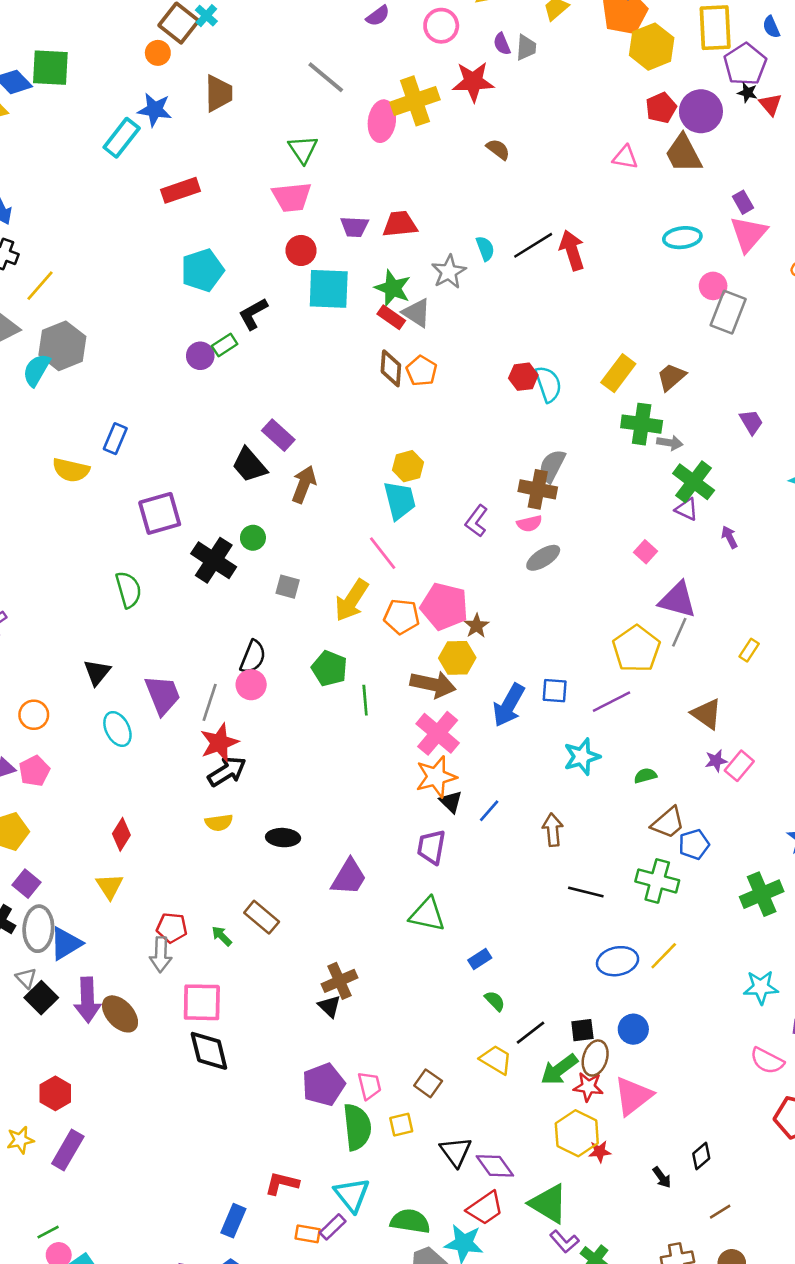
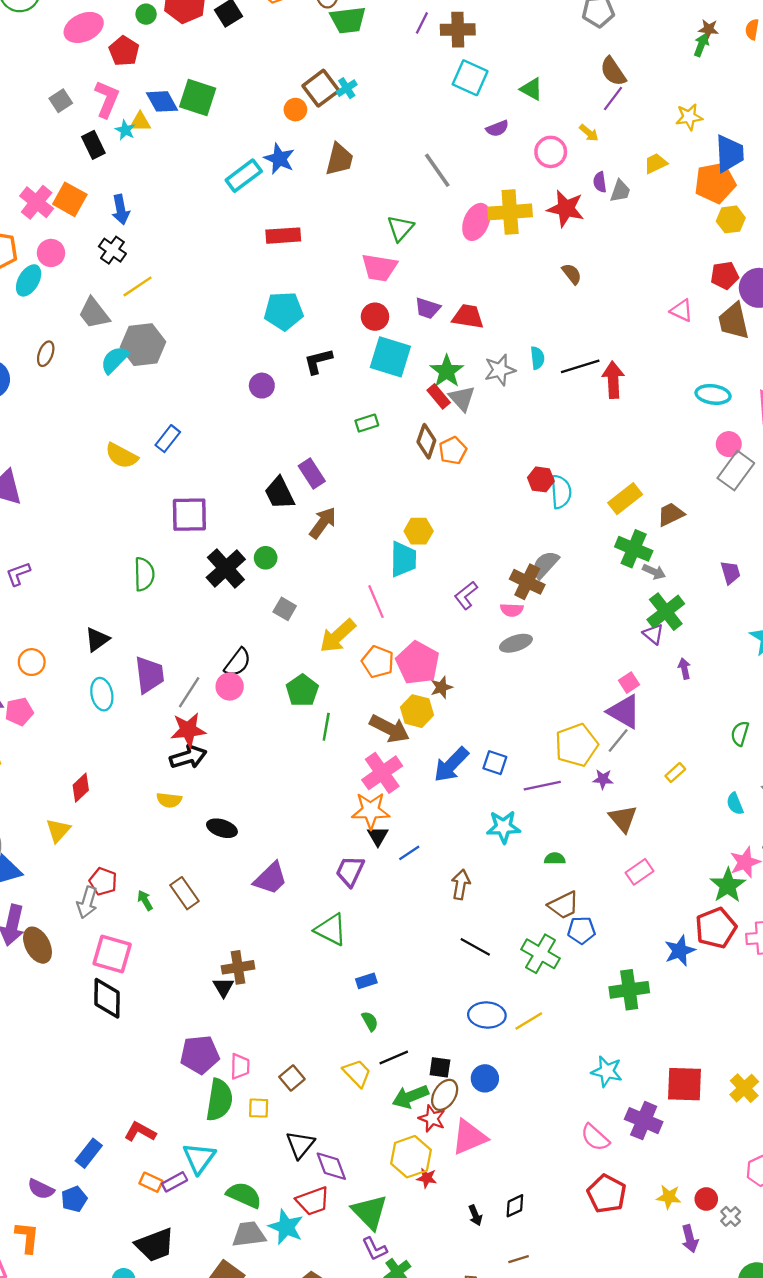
yellow hexagon: (652, 47) -> (731, 219), size x0.7
green rectangle: (225, 345) -> (367, 423), moved
pink square: (646, 552) -> (629, 683), moved
purple star: (716, 761) -> (603, 779), moved

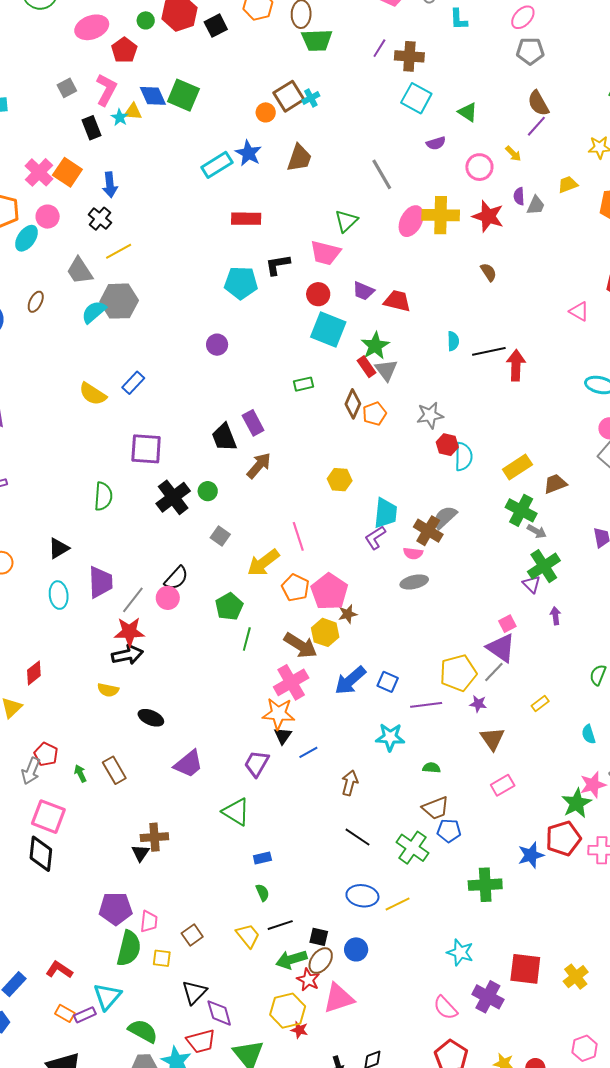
black L-shape: (318, 361) -> (278, 265), moved
gray star: (500, 370) -> (430, 415), moved
cyan trapezoid: (403, 559) -> (386, 513), moved

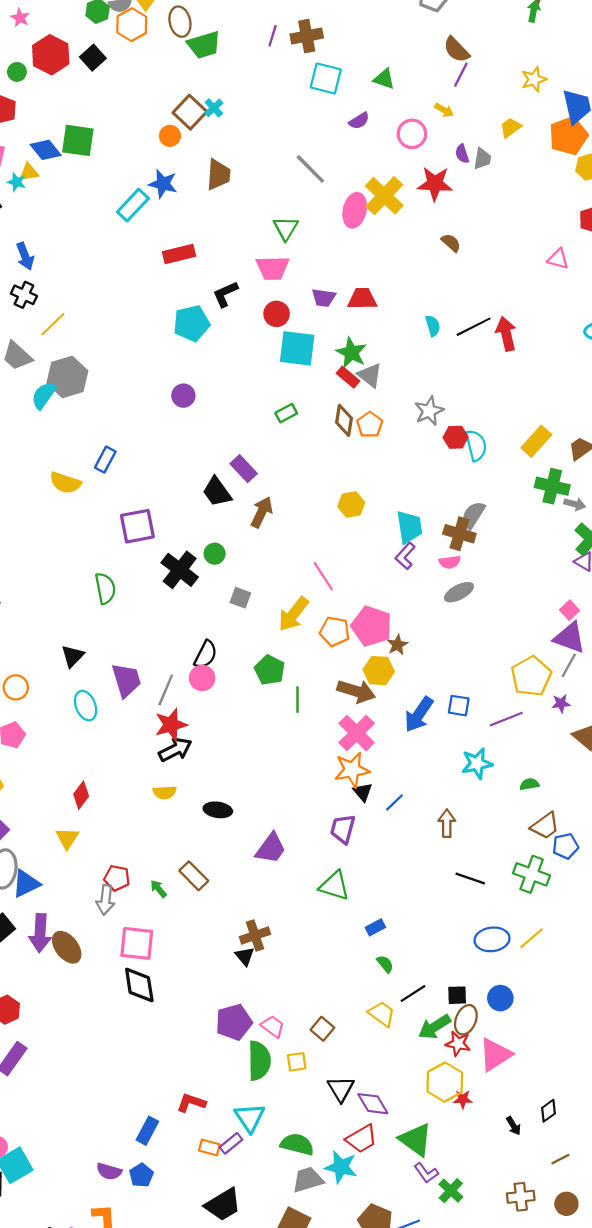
yellow cross: (441, 215) -> (384, 196), turned -33
pink trapezoid: (149, 921) -> (273, 1026), turned -45

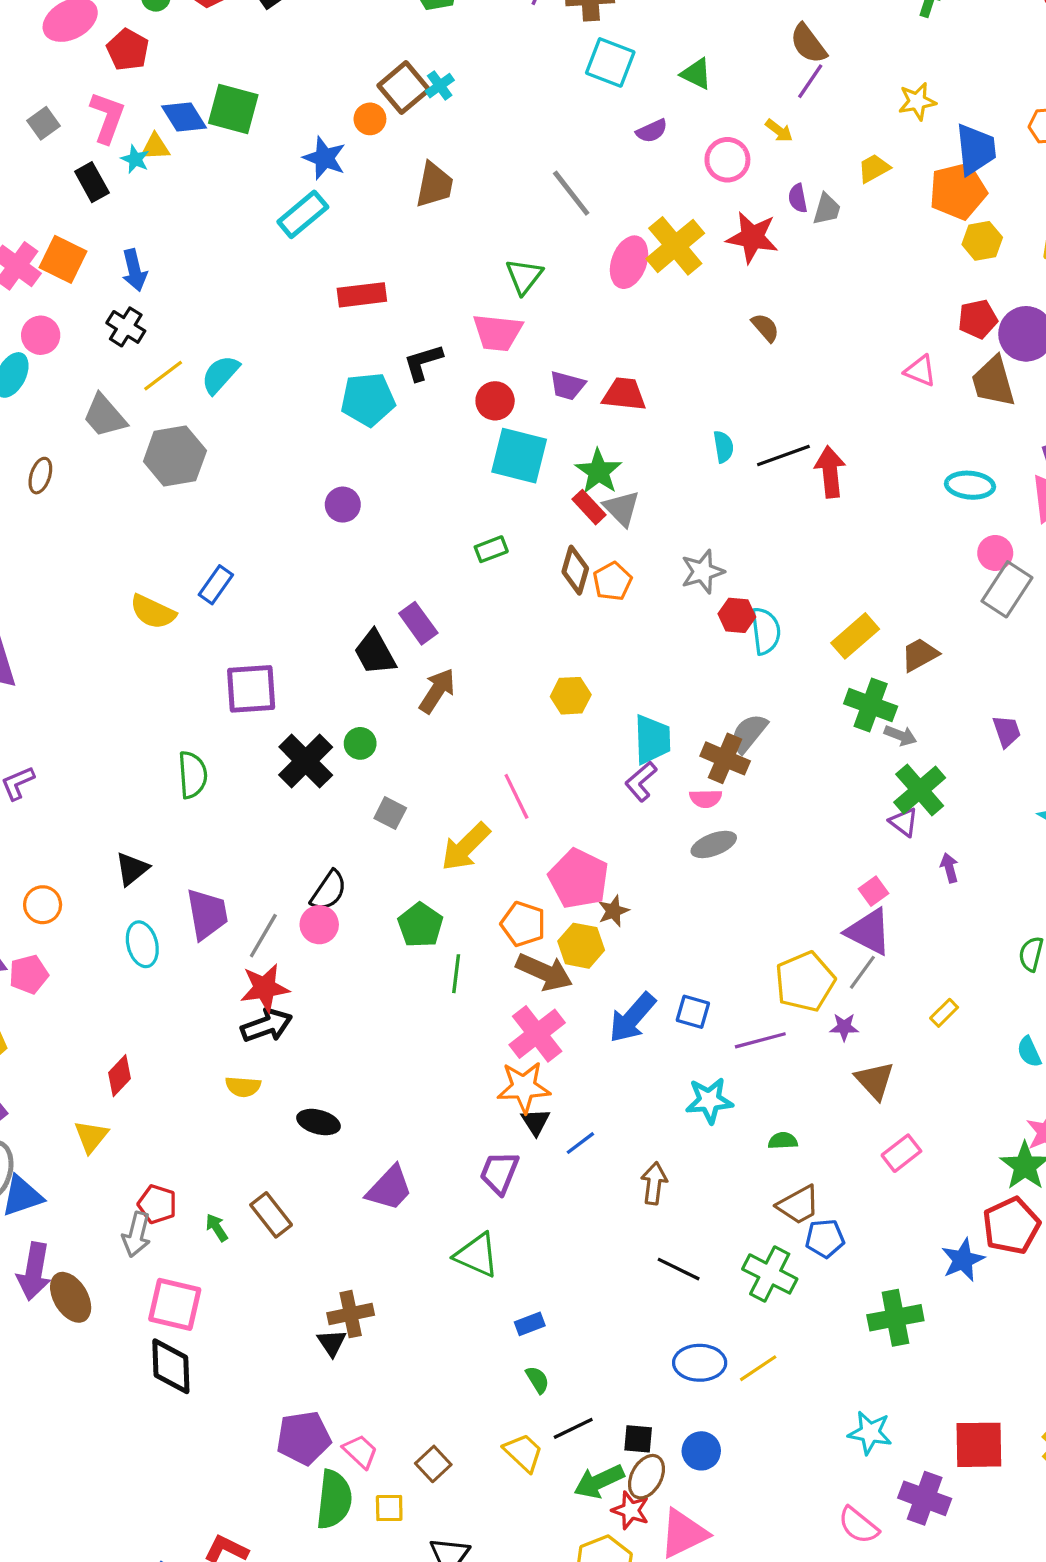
blue star: (163, 184) -> (324, 158), moved
cyan semicircle: (44, 395) -> (220, 374), moved
orange pentagon: (335, 631) -> (523, 924), moved

